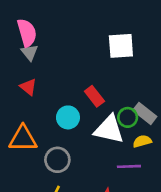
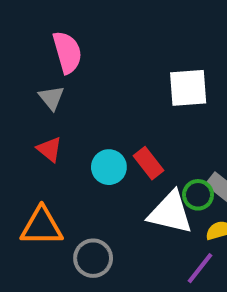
pink semicircle: (27, 33) -> (67, 52), moved
cyan circle: (68, 117) -> (109, 167), moved
purple line: (129, 166) -> (200, 268), turned -50

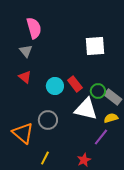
green circle: (198, 195) -> (98, 91), moved
orange triangle: (42, 226) -> (23, 133), moved, turned 40
gray circle: (93, 258) -> (48, 120), moved

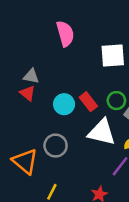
pink semicircle: (34, 28) -> (65, 34), moved
gray triangle: (26, 51) -> (31, 76), moved, turned -40
green circle: (98, 91) -> (116, 101), moved

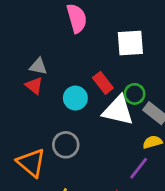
red rectangle: (88, 102) -> (103, 83), moved
white triangle: (102, 132) -> (118, 110), moved

